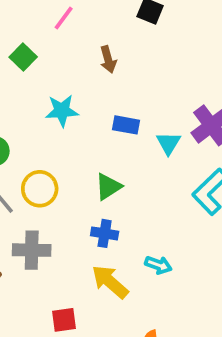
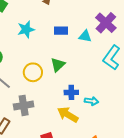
cyan triangle: (169, 143) -> (85, 36), turned -40
yellow circle: (40, 189) -> (33, 72), moved
blue cross: (105, 233) -> (71, 92), moved

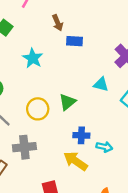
cyan star: (26, 29) -> (33, 58), turned -30
blue rectangle: (61, 31) -> (75, 41), moved
cyan triangle: (85, 36) -> (101, 84), moved

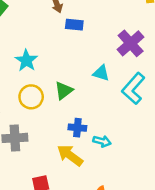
cyan star: (33, 58) -> (26, 60), moved

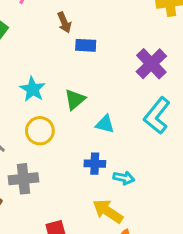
cyan triangle: (101, 73) -> (105, 124), moved
green triangle: (64, 91) -> (75, 100), moved
yellow arrow: (70, 155) -> (108, 211), moved

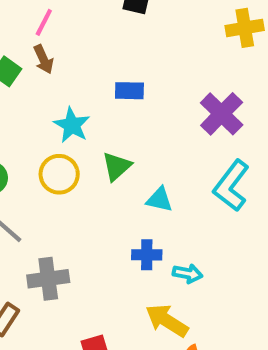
brown arrow: (64, 22) -> (44, 59), moved
cyan star: (32, 89) -> (72, 125), moved
yellow circle: (40, 131) -> (59, 174), moved

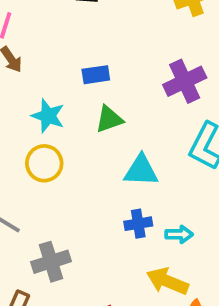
purple cross: (222, 114) -> (185, 81), turned 30
green triangle: (117, 166) -> (109, 119), moved, turned 32
cyan triangle: (159, 200) -> (141, 171), size x1.4

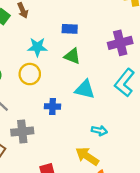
cyan star: (48, 116) -> (37, 47), turned -30
green triangle: (109, 119) -> (72, 56), turned 30
blue cross: (138, 224) -> (53, 106), moved

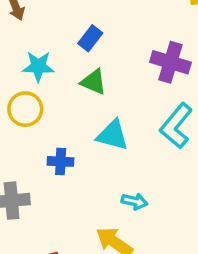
blue rectangle: (70, 29) -> (90, 38), turned -56
purple cross: (120, 43) -> (170, 62), turned 30

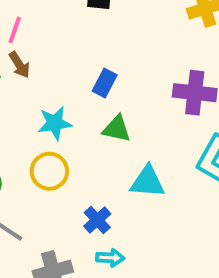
blue cross: (61, 161) -> (97, 220), turned -35
cyan arrow: (134, 201) -> (110, 258), moved

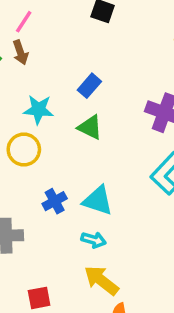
cyan triangle: (147, 182) -> (98, 201), moved
cyan arrow: (110, 258) -> (94, 240), moved

